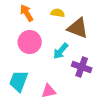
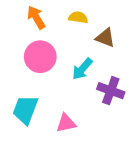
brown triangle: (78, 28) -> (105, 38), size x0.7

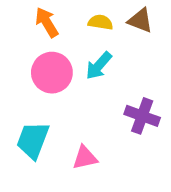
brown triangle: (105, 38) -> (140, 21), moved
cyan arrow: (82, 69) -> (99, 66), moved

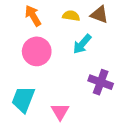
cyan arrow: (99, 66) -> (82, 44), moved
pink triangle: (85, 158) -> (60, 112), turned -48

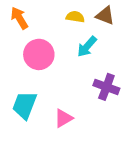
orange arrow: (33, 16) -> (19, 18), moved
pink triangle: (60, 112) -> (64, 118), turned 30

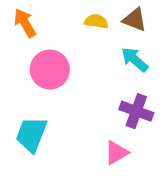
cyan arrow: (87, 47) -> (135, 60), moved, turned 90
pink triangle: (64, 118) -> (116, 153), moved

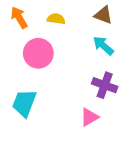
yellow semicircle: (96, 21) -> (56, 19), moved

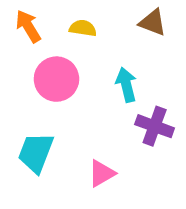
cyan arrow: (103, 46) -> (126, 85), moved, turned 35
pink triangle: (89, 117) -> (102, 173), moved

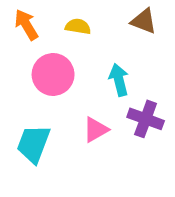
pink triangle: (102, 173) -> (96, 130), moved

